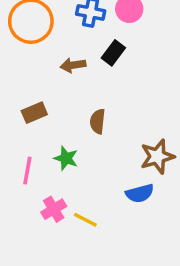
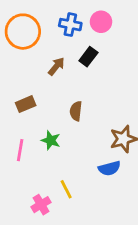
brown arrow: (73, 65) -> (56, 66), turned 138
pink cross: (54, 209) -> (41, 205), moved
yellow line: (85, 220) -> (66, 189), turned 36

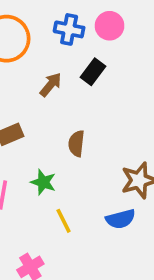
yellow line: (66, 189) -> (64, 221), moved

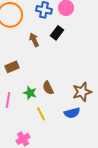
brown arrow: (51, 85) -> (34, 40), turned -64
brown semicircle: (76, 144) -> (48, 88), moved, turned -32

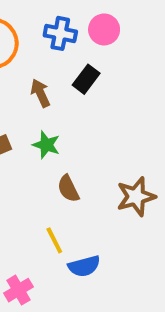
green star: (30, 93) -> (46, 145), moved
blue semicircle: (72, 113) -> (84, 266), moved

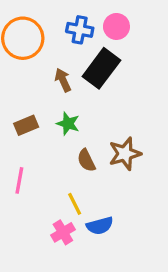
black rectangle: (86, 79) -> (101, 68), size x1.6
brown star: (136, 197) -> (125, 154), moved
pink cross: (19, 290) -> (63, 232), moved

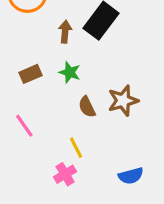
brown arrow: (63, 80) -> (65, 32), turned 30
pink line: (19, 180) -> (24, 126), turned -45
blue semicircle: (100, 226) -> (131, 176), moved

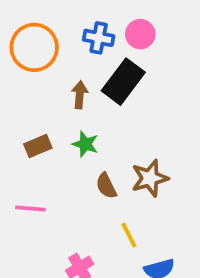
pink line: (24, 126) -> (30, 209), turned -50
yellow line: (76, 148) -> (129, 235), moved

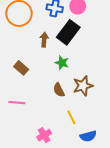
green star: (85, 144) -> (62, 63), moved
brown rectangle: (38, 146) -> (21, 68), turned 64

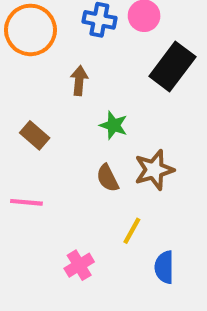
black rectangle: (68, 32) -> (172, 66), moved
yellow line: (71, 117) -> (132, 231), turned 56
blue semicircle: (88, 136) -> (164, 267), turned 105

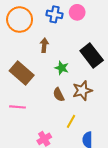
black rectangle: (172, 66) -> (92, 56), moved, turned -75
brown rectangle: (35, 135) -> (22, 73), size x1.6

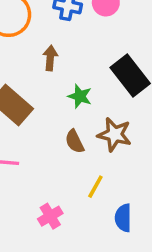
brown star: (82, 90) -> (115, 134), turned 30

